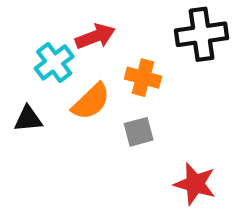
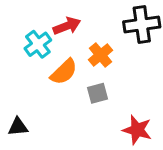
orange cross: (143, 78) -> (101, 55), turned 35
black triangle: (28, 119) -> (18, 127), moved

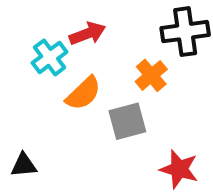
orange cross: (101, 55) -> (151, 75), moved
gray square: (97, 93) -> (127, 121), size x1.4

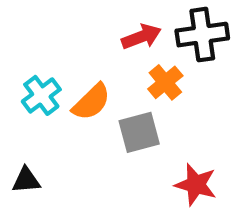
red arrow: (87, 34) -> (141, 37), moved
cyan cross: (50, 57) -> (41, 95), moved

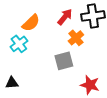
red arrow: (141, 37) -> (65, 17), turned -30
orange semicircle: (91, 102) -> (31, 23), moved

